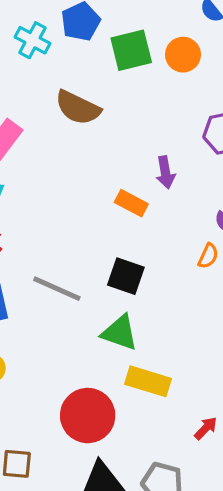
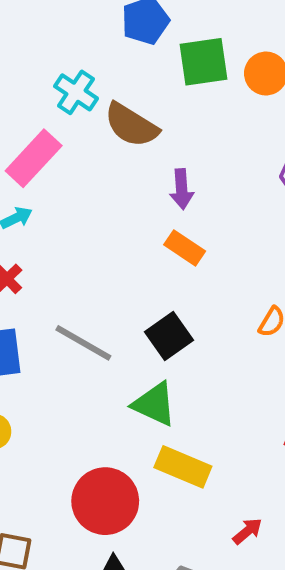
cyan cross: (33, 40) -> (76, 92), moved
purple arrow: (165, 172) -> (182, 189), moved
black square: (126, 276) -> (169, 336), turned 30

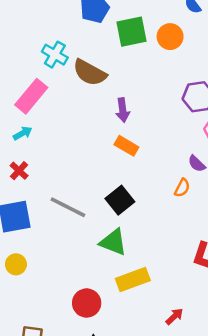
yellow rectangle: (183, 467) -> (133, 279), turned -40
red circle: (105, 501) -> (87, 303), size x0.7

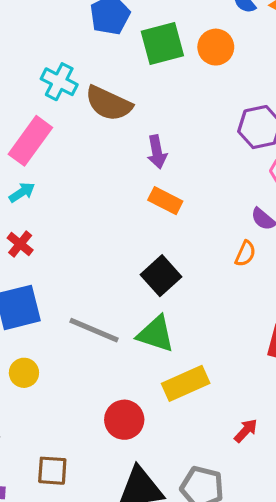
gray line: (68, 207) -> (94, 330), moved

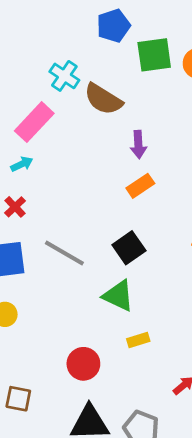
orange rectangle: (165, 201) -> (140, 186), turned -68
gray line: (94, 330) -> (64, 253), moved
yellow rectangle: (186, 383) -> (138, 340), size x0.6

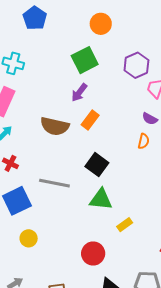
green square: (154, 55) -> (85, 60), moved
brown semicircle: (103, 99) -> (55, 126), moved
purple arrow: (138, 144) -> (79, 92), turned 60

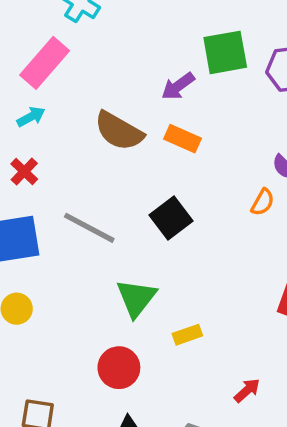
green square: (85, 60) -> (225, 52), moved
orange rectangle: (90, 120) -> (182, 139), turned 60
green triangle: (101, 199) -> (136, 298), moved, turned 45

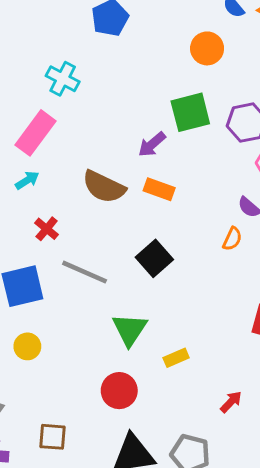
red cross: (24, 172) -> (47, 229), moved

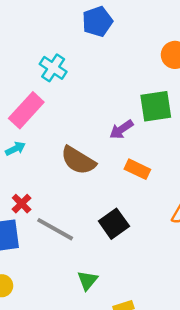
orange rectangle: (159, 189) -> (137, 169), moved
red cross: (47, 229) -> (22, 204), moved
green triangle: (130, 330) -> (88, 280), size x0.7

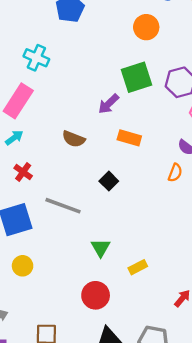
brown semicircle: (78, 160) -> (74, 139), size x0.7
red cross: (22, 204) -> (23, 172), moved
black square: (114, 224) -> (109, 181), moved, size x0.7

